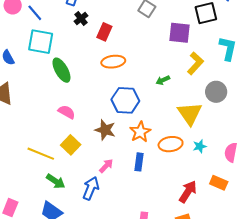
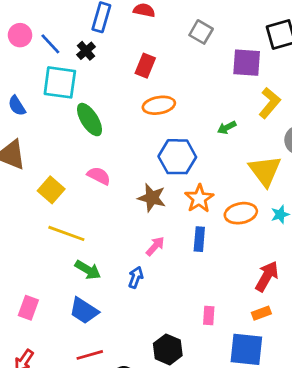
black cross: (81, 19) -> (86, 51), moved
yellow square: (71, 145) -> (51, 190), moved
blue arrow: (91, 188) -> (136, 277), size x0.7

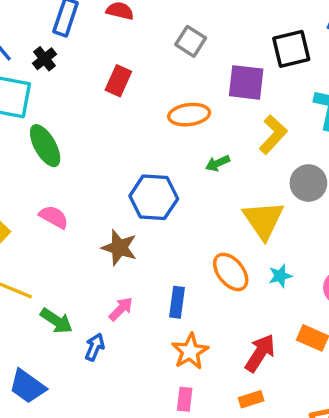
orange ellipse: (159, 105) -> (189, 115), moved
orange star: (199, 198) -> (190, 351), moved
orange ellipse: (241, 213) -> (231, 272), turned 60
green arrow: (88, 270) -> (56, 321), moved

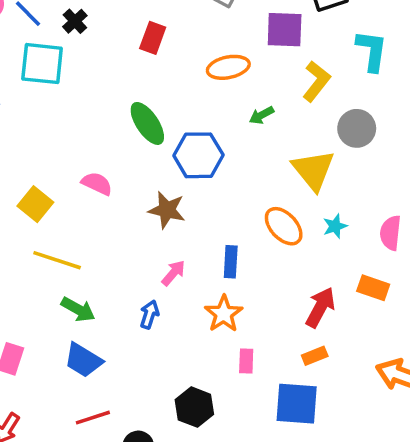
green ellipse: (45, 146) -> (147, 123), moved
green arrow: (56, 321) -> (78, 309), moved
orange star: (190, 351) -> (224, 314), moved

